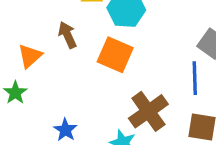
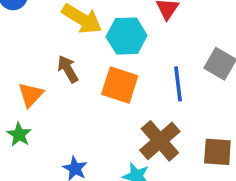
blue line: (195, 78) -> (178, 84), moved

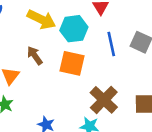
blue line: (178, 84) -> (111, 44), moved

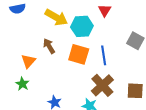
blue line: (111, 44) -> (104, 55), moved

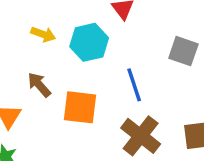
yellow arrow: (56, 17) -> (43, 34), size x0.6
orange square: (79, 54) -> (80, 107), moved

